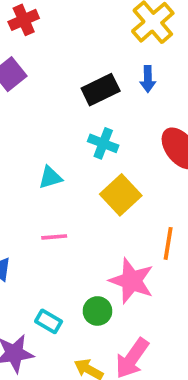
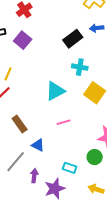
blue arrow: (148, 79) -> (97, 28), turned 96
cyan triangle: (50, 177) -> (55, 91), size x1.5

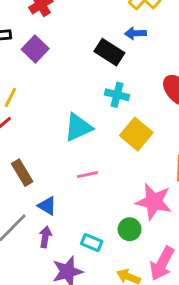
blue arrow: (97, 28) -> (135, 33), moved
black rectangle: (73, 39) -> (109, 52), turned 66
purple arrow: (34, 176) -> (45, 237), moved

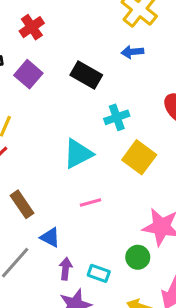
black rectangle: (109, 52) -> (86, 75), moved
cyan cross: (117, 95) -> (117, 117), turned -30
purple arrow: (45, 237) -> (66, 269), moved

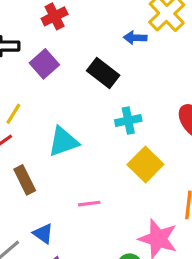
blue arrow: (132, 52) -> (135, 38), moved
cyan triangle: (78, 154) -> (63, 142), moved
brown rectangle: (22, 204) -> (25, 180), moved

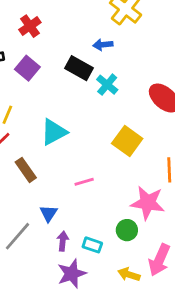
blue arrow: (135, 38) -> (103, 45), moved
cyan cross: (128, 121) -> (107, 85), moved, turned -30
blue triangle: (43, 234) -> (49, 213), turned 36

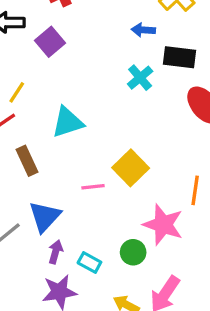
black rectangle: (79, 68) -> (179, 57), moved, turned -32
yellow square: (127, 141) -> (131, 168), moved
blue triangle: (49, 213) -> (45, 216), size x1.5

